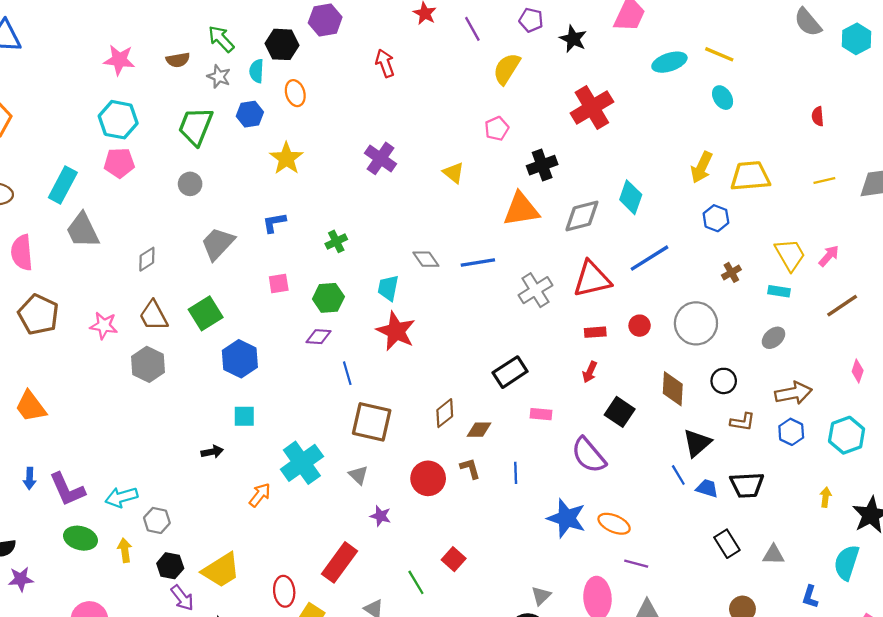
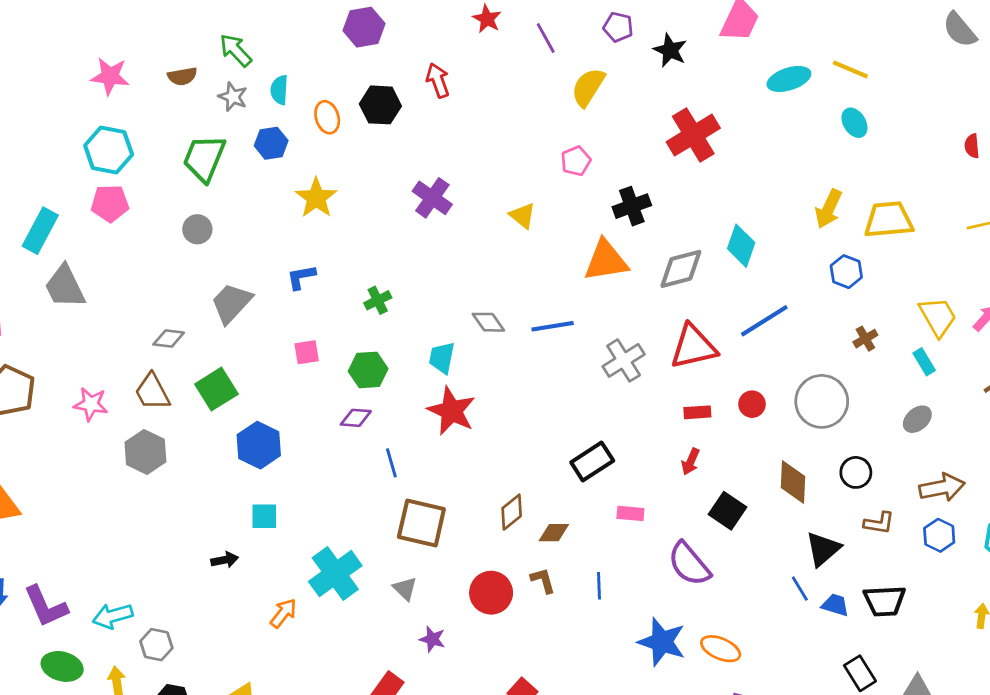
black hexagon: (282, 44) -> (380, 105), moved
gray diamond: (147, 259) -> (169, 339), moved, turned 40
cyan rectangle: (779, 291) -> (924, 362), turned 50

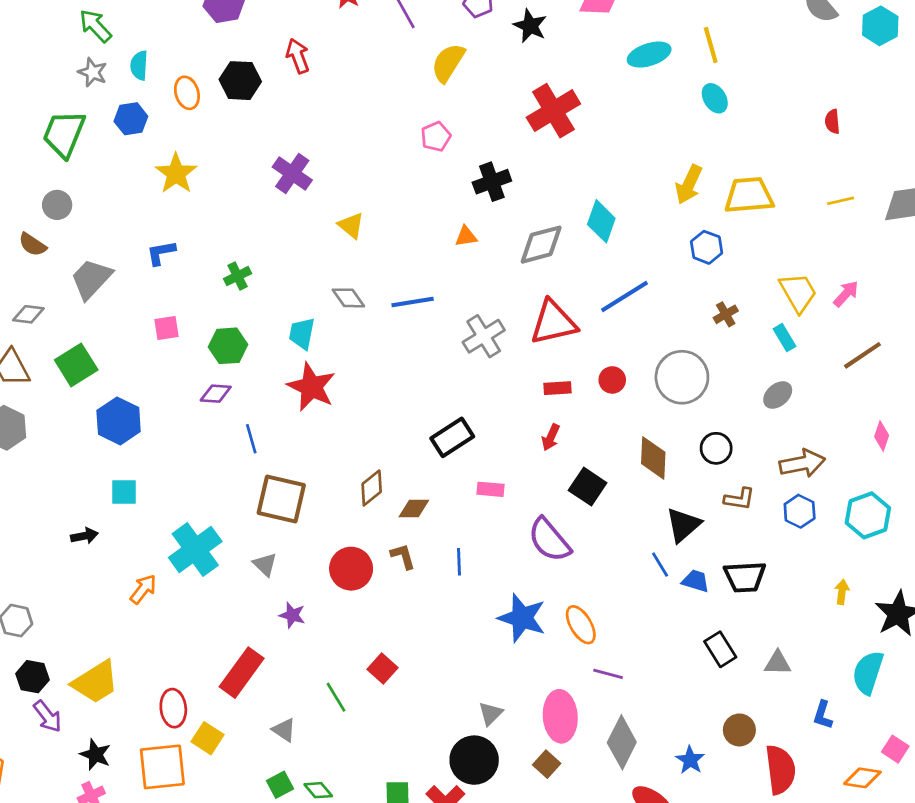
yellow line: (850, 69) -> (711, 45), turned 51
brown semicircle: (182, 76) -> (32, 245), moved, turned 44
yellow triangle: (523, 216) -> (351, 225), moved
orange triangle: (606, 261) -> (466, 236), size x0.5
orange ellipse: (721, 649) -> (581, 625), turned 36

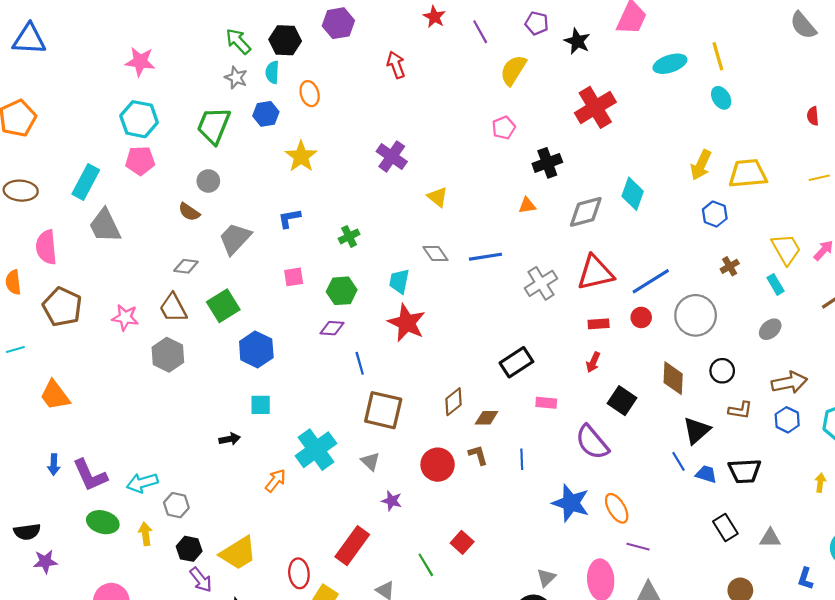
black hexagon: (240, 81) -> (285, 40), moved
blue line: (625, 297) -> (651, 281), moved

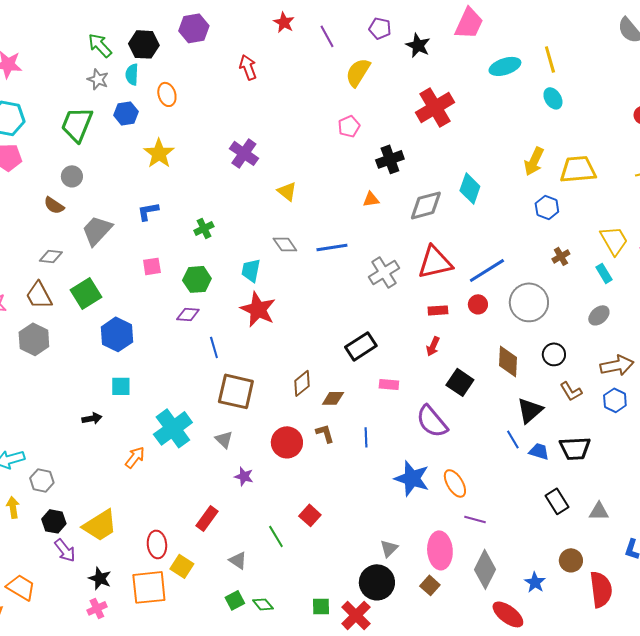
brown L-shape: (740, 410) -> (571, 391), turned 50
red rectangle: (352, 546) -> (207, 518), size x0.7

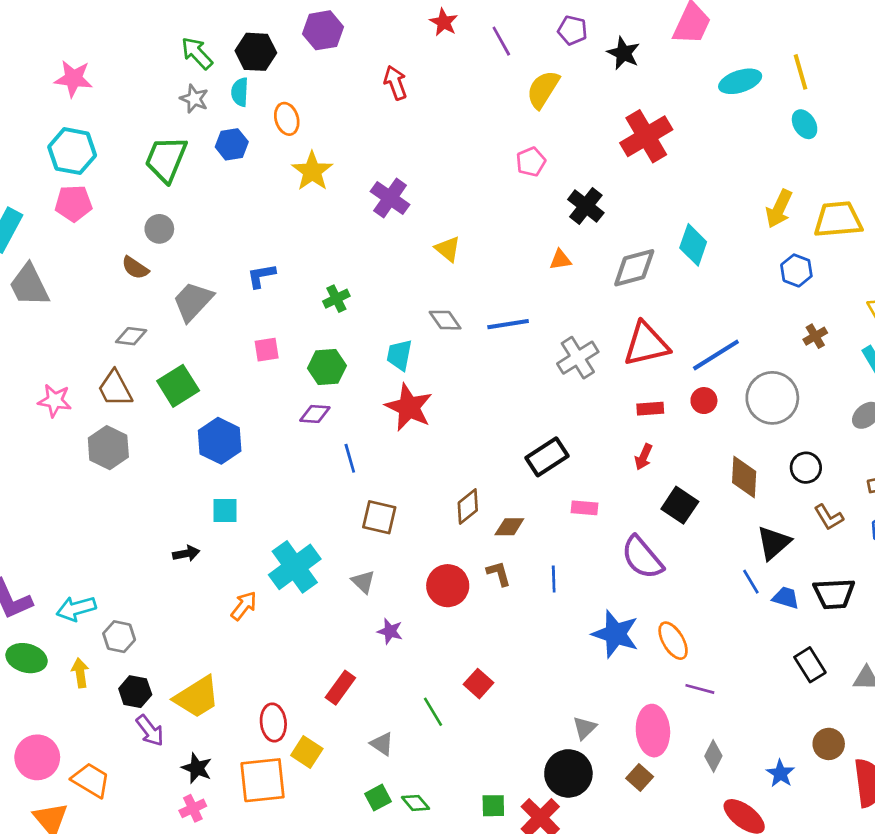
yellow star: (159, 153) -> (312, 171), moved
black cross: (390, 159) -> (586, 206), turned -32
brown square: (236, 391) -> (379, 517), size x0.7
gray diamond: (485, 569) -> (713, 756), size x0.6

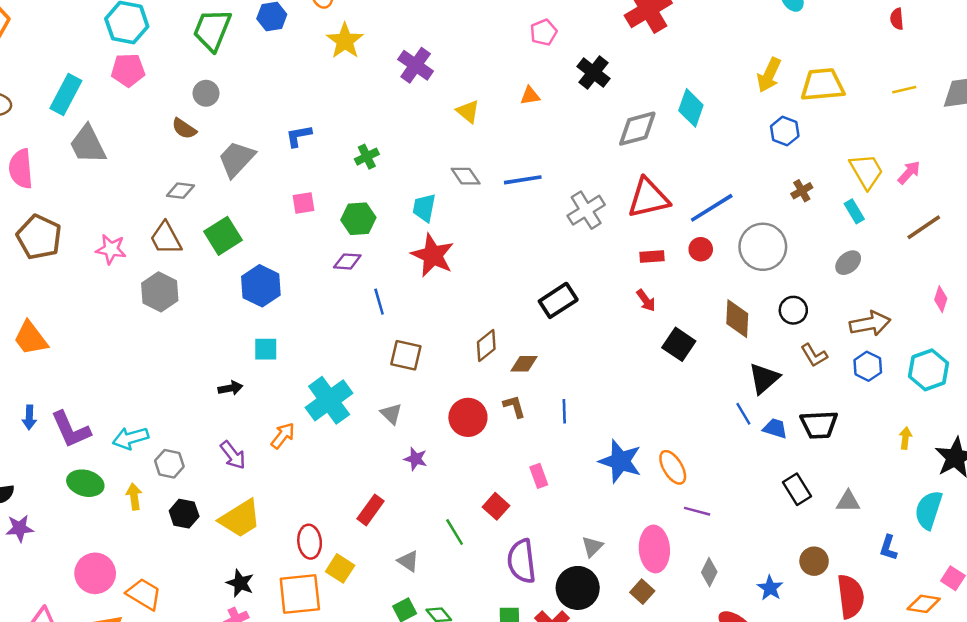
orange triangle: (560, 260) -> (530, 96), moved
red arrow: (644, 457) -> (646, 300), turned -60
pink rectangle: (585, 508) -> (539, 476), moved, turned 65
purple semicircle: (642, 557) -> (522, 561), moved, turned 33
purple arrow: (150, 731) -> (233, 455), moved

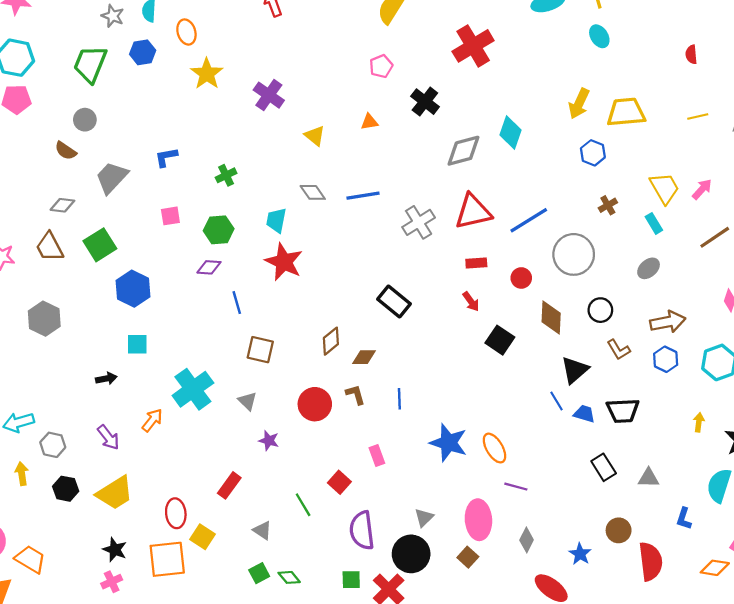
red circle: (701, 249) -> (521, 278), moved
gray hexagon: (160, 292) -> (44, 319), moved
black rectangle: (558, 300) -> (394, 302), turned 72

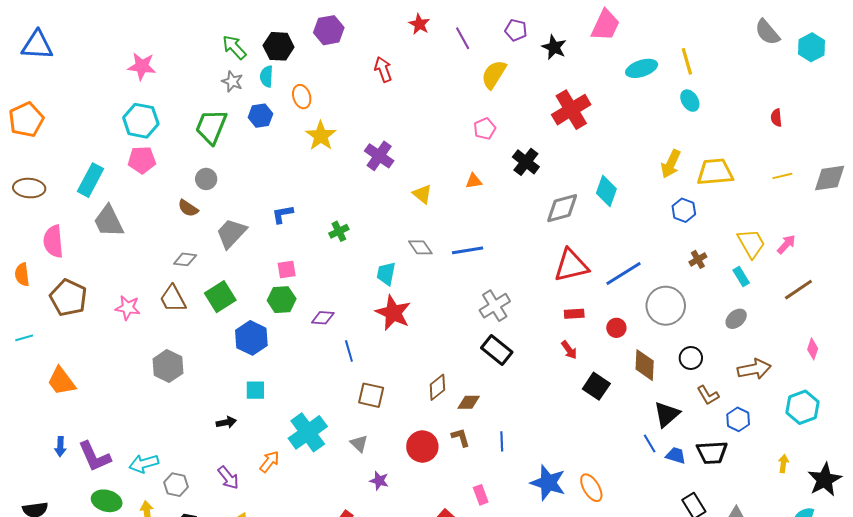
gray cross: (419, 222) -> (495, 306), moved
green hexagon: (219, 230) -> (282, 300), moved
blue hexagon: (666, 359) -> (738, 419), moved

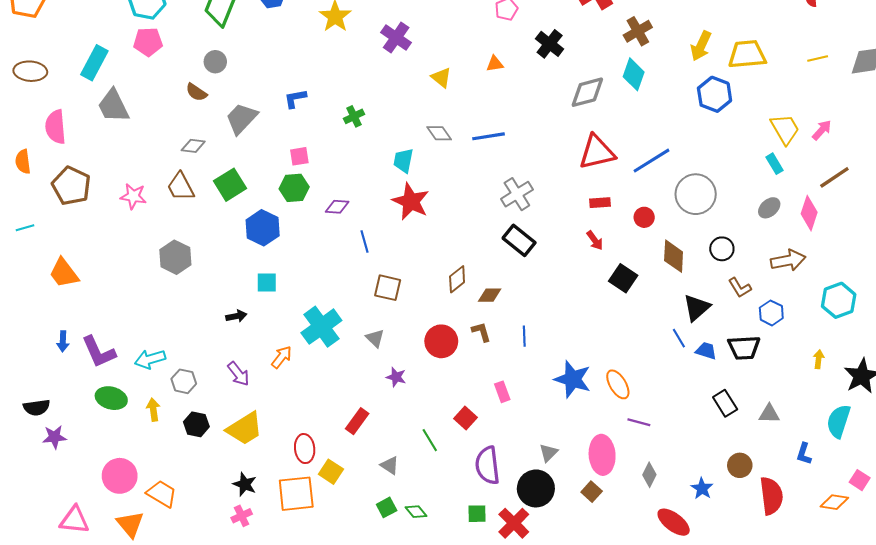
blue hexagon: (684, 210) -> (715, 94), size x1.4
brown cross: (698, 259) -> (638, 31), moved, size x1.5
pink diamond: (813, 349) -> (809, 213), moved, size x1.5

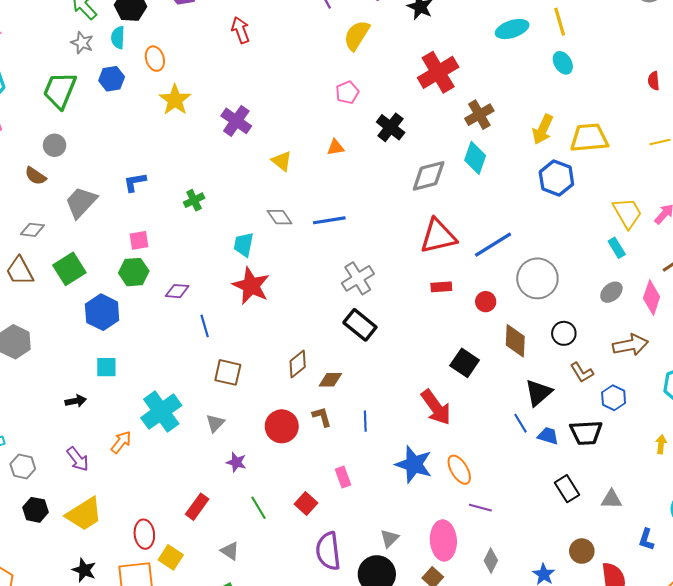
red arrow: (595, 240) -> (436, 407), moved, size x1.8
gray triangle: (375, 338) -> (215, 423), turned 30
green line: (430, 440) -> (258, 508), moved

